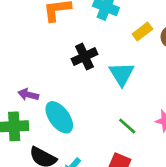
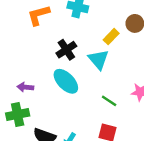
yellow rectangle: (142, 31) -> (111, 37), moved
cyan ellipse: (59, 117) -> (66, 81), moved

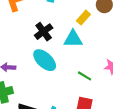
cyan triangle: (98, 59) -> (73, 39), turned -48

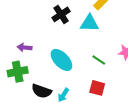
cyan ellipse: (45, 60) -> (61, 60), moved

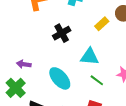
cyan triangle: (89, 23) -> (90, 57), moved
green cross: (18, 72) -> (16, 88), turned -36

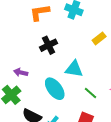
black cross: (62, 33) -> (49, 45), moved
cyan triangle: (90, 57) -> (74, 69), moved

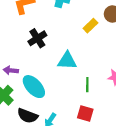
cyan ellipse: (55, 89) -> (34, 87), moved
green line: (91, 93) -> (87, 85), turned 56

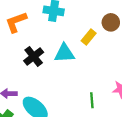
cyan triangle: (67, 61) -> (64, 53), moved

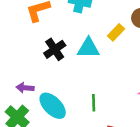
green line: (92, 100) -> (94, 103), moved

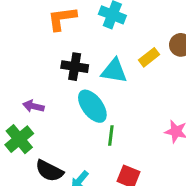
black cross: (55, 49) -> (75, 67), turned 35
cyan ellipse: (53, 106) -> (92, 106), moved

